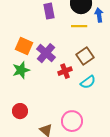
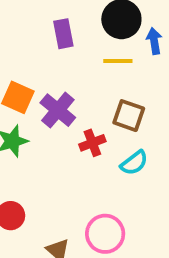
brown square: (85, 56) -> (129, 116), turned -36

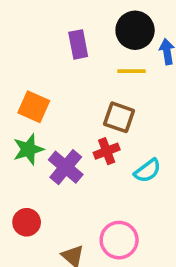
purple cross: (58, 110) -> (66, 167), moved
brown square: (129, 116) -> (119, 117), moved

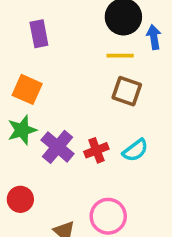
purple rectangle: (78, 44) -> (39, 34), moved
brown square: (119, 117) -> (127, 91), moved
red cross: (107, 151) -> (96, 150), moved

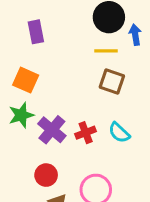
cyan semicircle: (135, 150) -> (119, 133), turned 80
red circle: (20, 199) -> (46, 175), moved

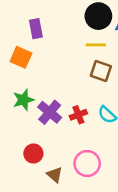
orange square: (26, 80) -> (21, 57), moved
red circle: (46, 175) -> (33, 154), moved

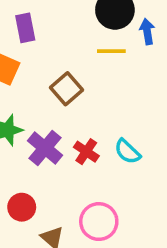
brown square: (101, 71) -> (67, 89), moved, turned 30
red cross: (78, 115) -> (86, 152), turned -35

